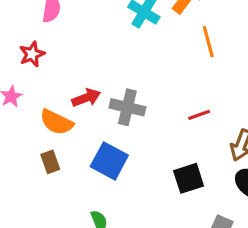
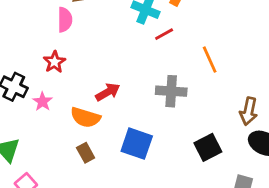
orange line: (208, 42) -> (210, 60), moved
gray cross: (127, 107) -> (171, 91), moved
red line: (199, 115) -> (164, 34), moved

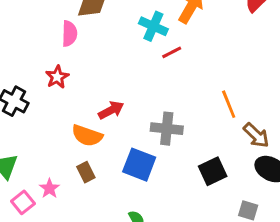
orange line: (210, 60) -> (229, 104), moved
gray cross: (171, 91) -> (167, 129), moved
pink star: (42, 102) -> (49, 188), moved
brown arrow: (249, 111) -> (256, 135), turned -60

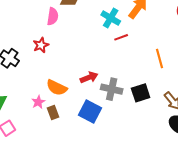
orange line: (229, 104) -> (160, 58), moved
red arrow: (111, 110) -> (89, 77), moved
black square: (213, 171) -> (141, 93), moved
pink star: (49, 188) -> (38, 102), moved

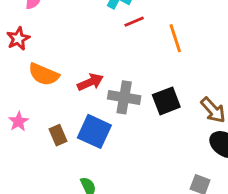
orange line: (160, 58) -> (175, 38), moved
orange semicircle: (57, 88) -> (44, 74), moved
brown rectangle: (53, 112) -> (58, 135), moved

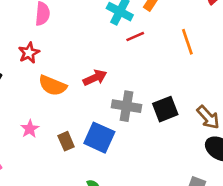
orange line: (175, 38) -> (187, 42), moved
red arrow: (90, 82) -> (95, 78), moved

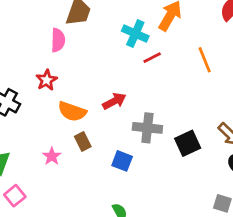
black square: (165, 109) -> (188, 143), moved
blue square: (99, 138) -> (122, 161), size x0.7
brown rectangle: (66, 141) -> (83, 141), moved

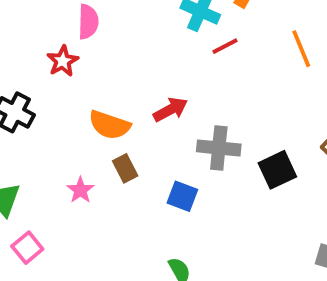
red star: (47, 80) -> (63, 61), moved

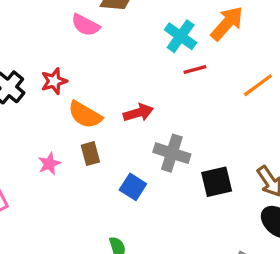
pink semicircle: (88, 22) -> (86, 25), turned 104
orange line: (301, 49) -> (258, 85), turned 64
red star: (63, 61) -> (54, 81), moved

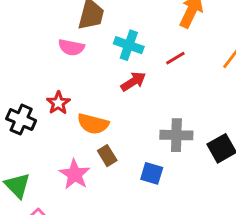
cyan cross: (181, 36) -> (129, 45), moved
red arrow: (138, 113) -> (133, 81), moved
pink star: (49, 164) -> (75, 174), size x1.5

